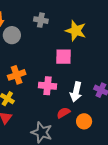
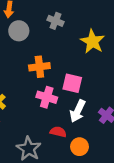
pink square: (63, 57) -> (72, 83), moved
orange cross: (17, 75) -> (39, 67), moved
red semicircle: (63, 113) -> (58, 132), turned 32

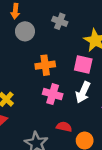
pink square: (72, 83) -> (83, 64), moved
white arrow: (78, 111) -> (83, 92), moved

